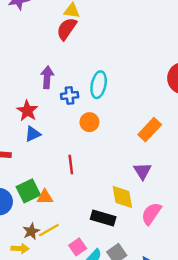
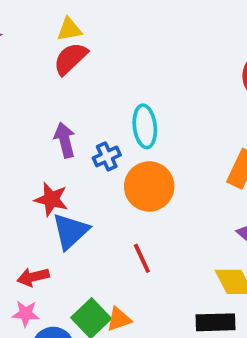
red semicircle: (67, 29) -> (70, 59), turned 30
orange circle: (89, 122) -> (149, 186), size x1.6
blue triangle: (33, 134) -> (70, 231), size x1.5

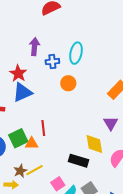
orange circle: (149, 186) -> (68, 83), size x0.6
red line: (142, 258) -> (43, 128), moved

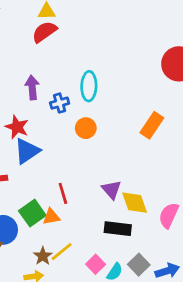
purple triangle: (111, 123) -> (111, 190), moved

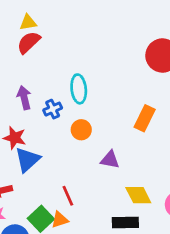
purple triangle: (111, 190) -> (110, 160), moved, turned -30

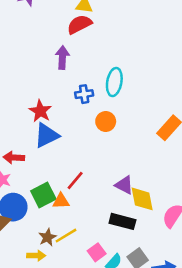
purple arrow: (24, 98) -> (62, 58), moved
purple triangle: (110, 160) -> (124, 185), moved
red line: (68, 196) -> (75, 181), turned 48

